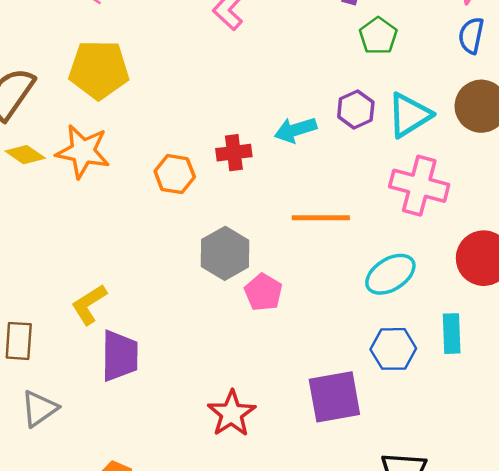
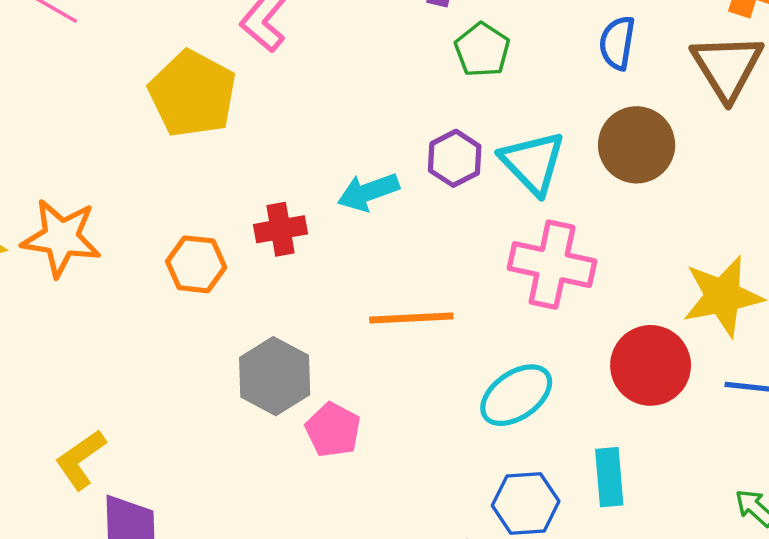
yellow pentagon: (99, 70) -> (193, 94), moved, turned 30
cyan triangle: (409, 115) -> (533, 163), turned -39

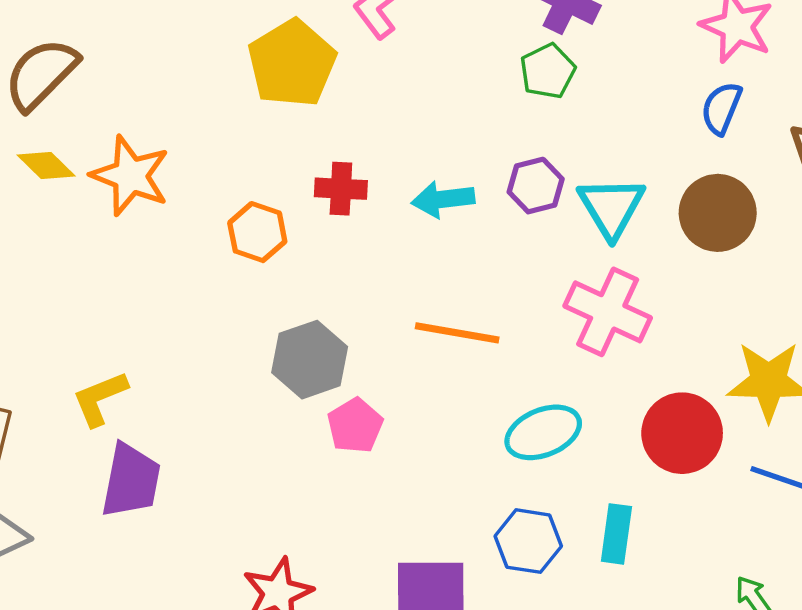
green pentagon: (482, 50) -> (548, 71), moved
red cross: (281, 229) -> (341, 189), moved

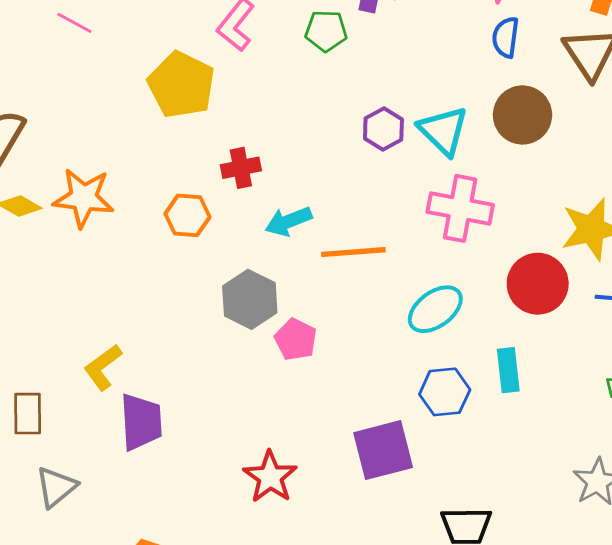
green pentagon: (548, 71) -> (326, 31), moved, turned -30
cyan arrow: (443, 199) -> (288, 221), moved

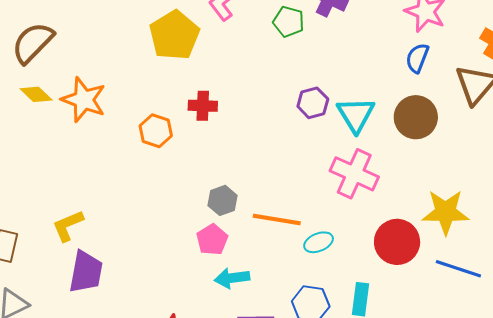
cyan arrow: (288, 221) -> (232, 278), moved
orange line: (353, 252) -> (277, 220), moved
gray hexagon: (250, 299) -> (223, 200), moved, size x0.7
cyan ellipse: (435, 309) -> (319, 242), size x0.7

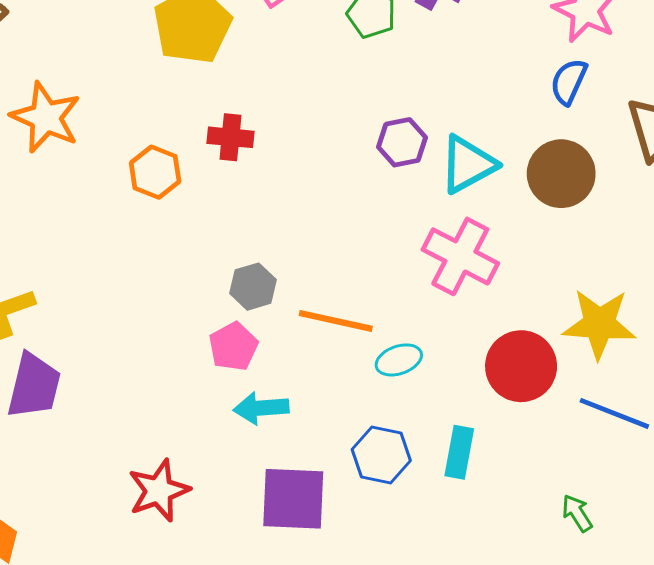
cyan triangle: (356, 115) -> (468, 164), turned 30

